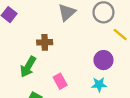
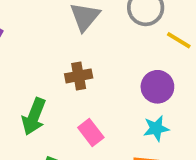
brown cross: (45, 42) -> (79, 76), moved

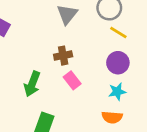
yellow line: (179, 40) -> (118, 33), moved
pink rectangle: (91, 133) -> (72, 80), moved

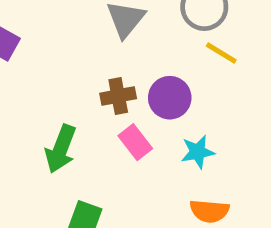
purple circle: (118, 63) -> (170, 98), moved
cyan star: (117, 92) -> (198, 152), moved

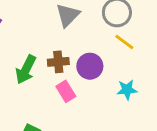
green arrow: (61, 149) -> (26, 70), moved
cyan star: (198, 152) -> (127, 90), moved

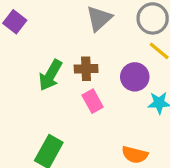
purple circle: (90, 66) -> (135, 77), moved

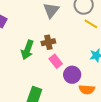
purple circle: (135, 77) -> (72, 75), moved

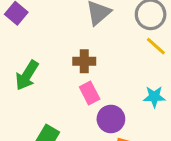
green arrow: (27, 50) -> (27, 75), moved

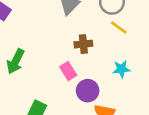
brown cross: (84, 61) -> (83, 44), moved

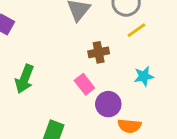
yellow line: (119, 28) -> (136, 30), turned -66

